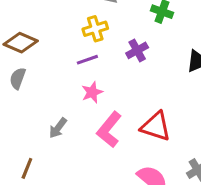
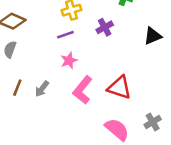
brown line: (27, 168) -> (17, 88), moved

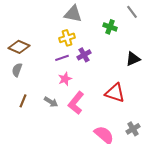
purple cross: (105, 27) -> (84, 55), moved
red triangle: (119, 88) -> (115, 93), moved
gray arrow: (42, 89) -> (51, 102), moved, turned -96

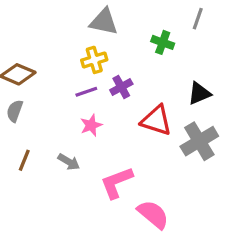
gray line: (132, 12) -> (198, 19), turned 56
red triangle: (115, 93) -> (156, 120), moved
pink L-shape: (76, 103) -> (117, 183), moved, turned 30
gray cross: (133, 129) -> (199, 141), moved, size x1.6

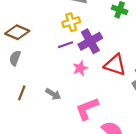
purple cross: (121, 87) -> (90, 41), size x1.5
pink star: (91, 125) -> (80, 68), moved

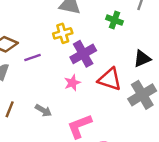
purple line: (66, 45) -> (33, 57), moved

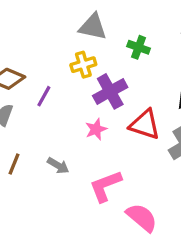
green cross: (114, 20) -> (139, 47), moved
purple line: (33, 57) -> (44, 96), turned -42

